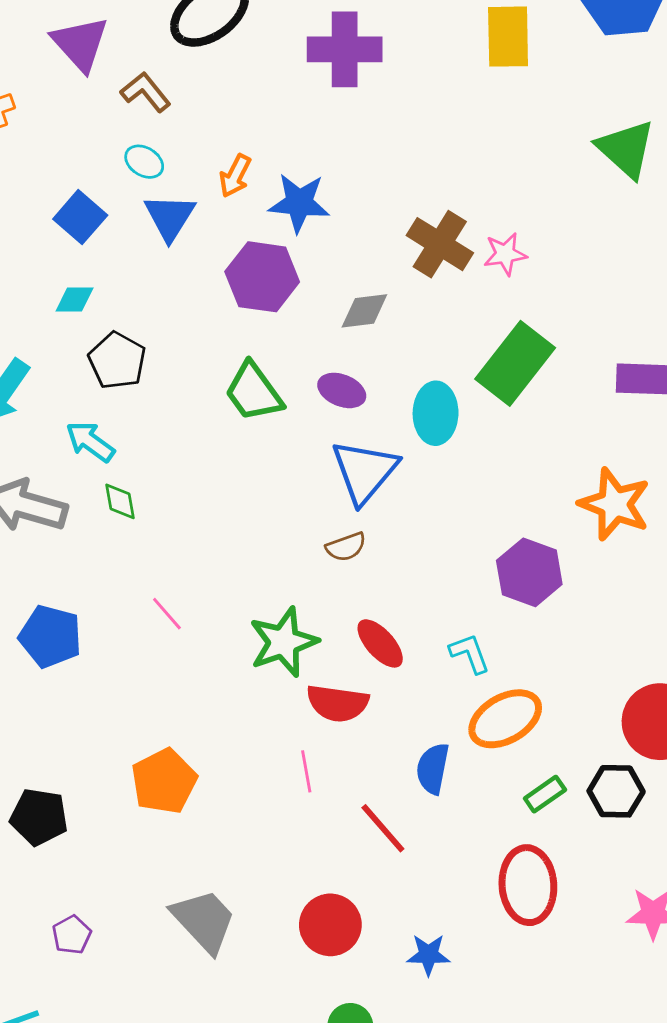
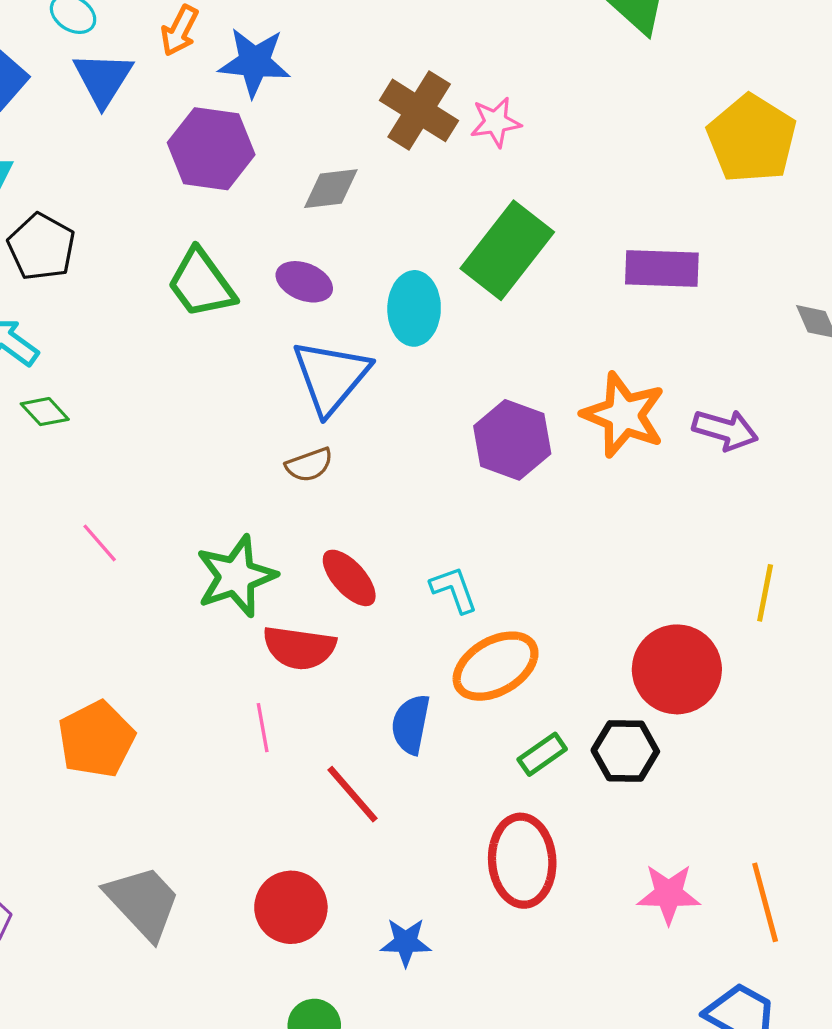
green diamond: (120, 501) -> (45, 412), turned -33
purple hexagon: (529, 572) -> (512, 440), moved

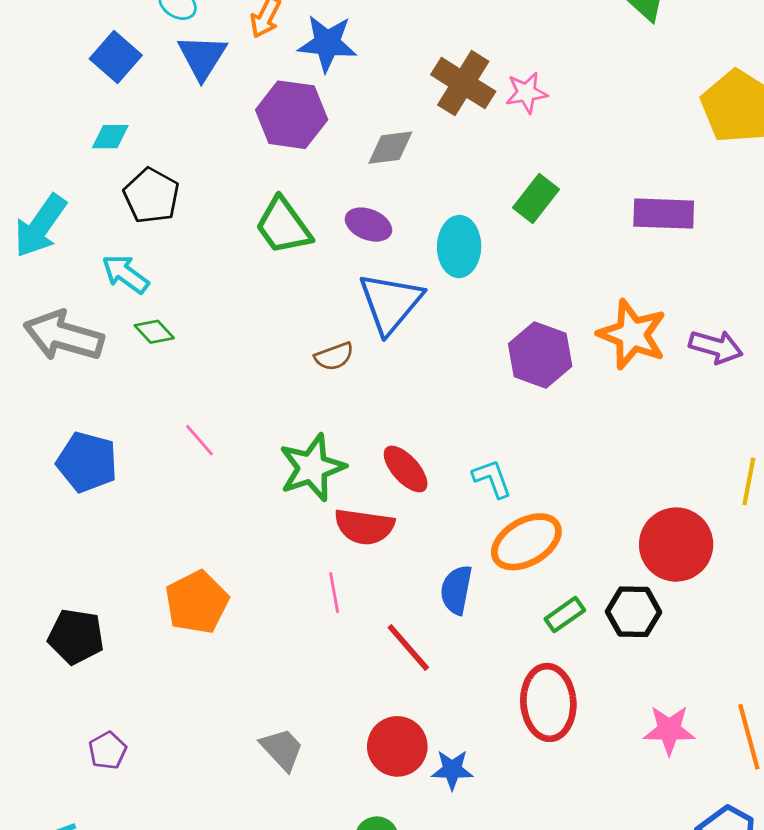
green rectangle: (507, 250) -> (536, 198), size x0.6
brown semicircle: (309, 465) -> (334, 356), moved
gray trapezoid: (143, 902) -> (282, 749), moved, size x0.7
red circle: (291, 907) -> (397, 746), moved

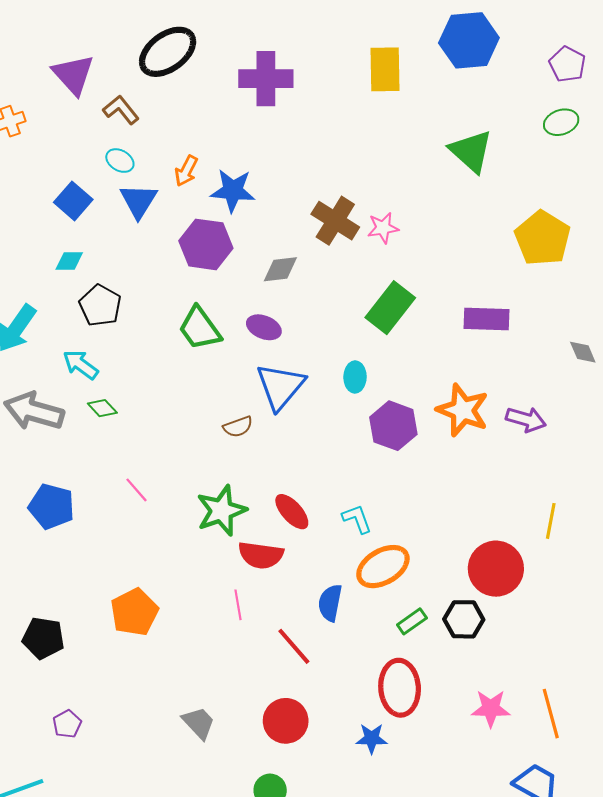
green rectangle: (536, 198) -> (390, 308), size x1.4
cyan ellipse: (459, 247) -> (355, 377), moved, size x0.7
blue star: (452, 770) -> (372, 738), moved

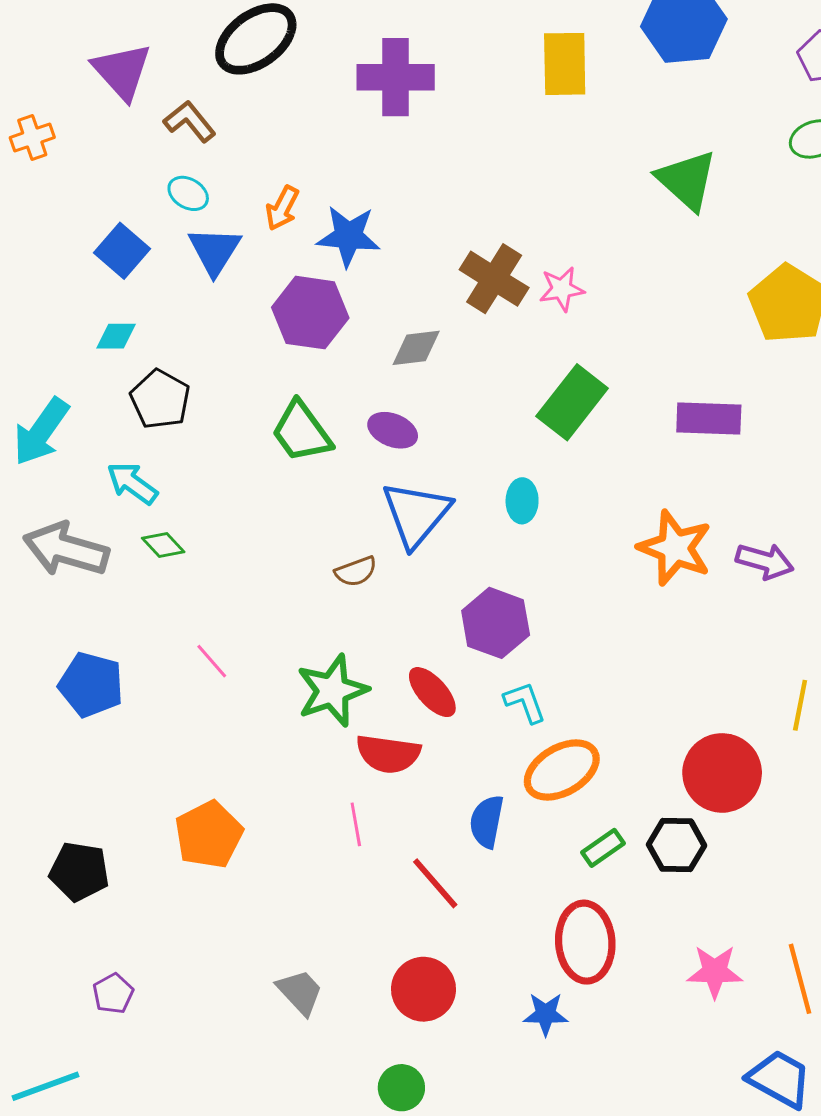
purple hexagon: (393, 426) -> (496, 623), moved

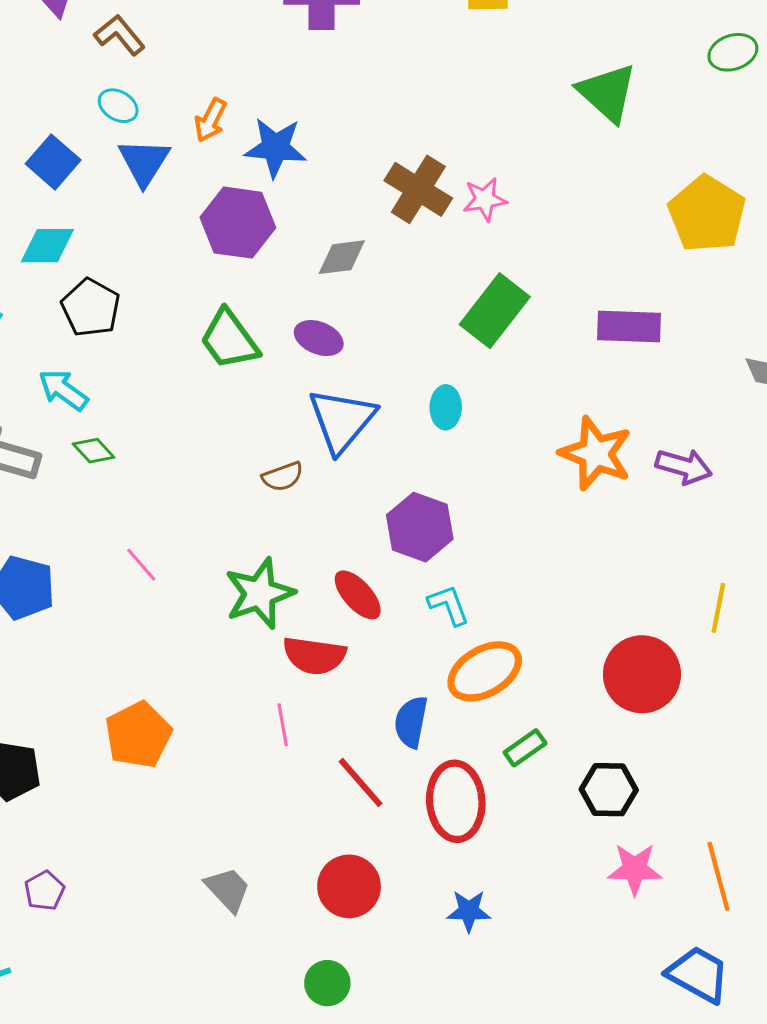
cyan diamond: (116, 336) -> (47, 246), size x1.4
black hexagon: (676, 845) -> (609, 790), moved
red ellipse: (585, 942) -> (456, 801), moved

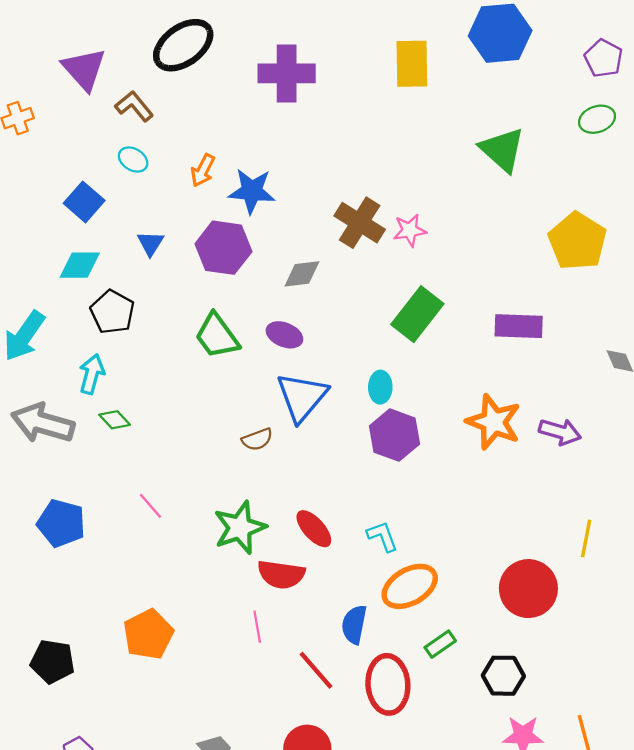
blue triangle: (144, 162) -> (151, 243), moved, size x0.7
cyan arrow: (63, 390) -> (92, 374), turned 69
purple hexagon: (420, 527) -> (394, 435), moved

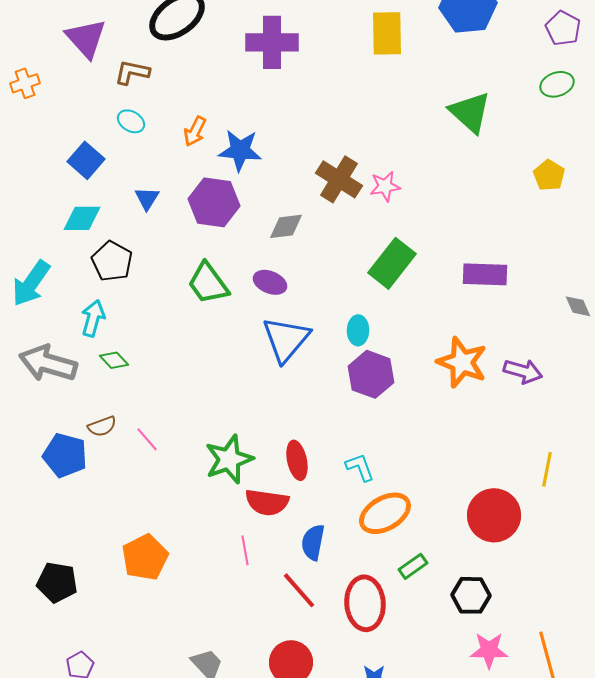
brown L-shape: (134, 106) -> (132, 72), turned -39
yellow pentagon: (577, 241) -> (549, 175), moved, size x0.6
brown semicircle: (257, 439) -> (102, 426), moved
red ellipse: (314, 529) -> (297, 460), turned 30
blue semicircle: (354, 625) -> (313, 542), moved

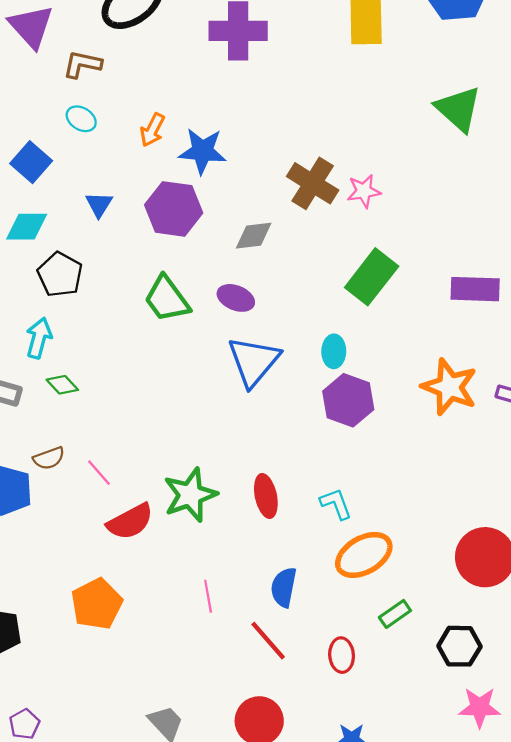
red semicircle: (267, 502) -> (130, 522), moved, turned -36
red ellipse: (365, 603) -> (342, 655), size x0.6

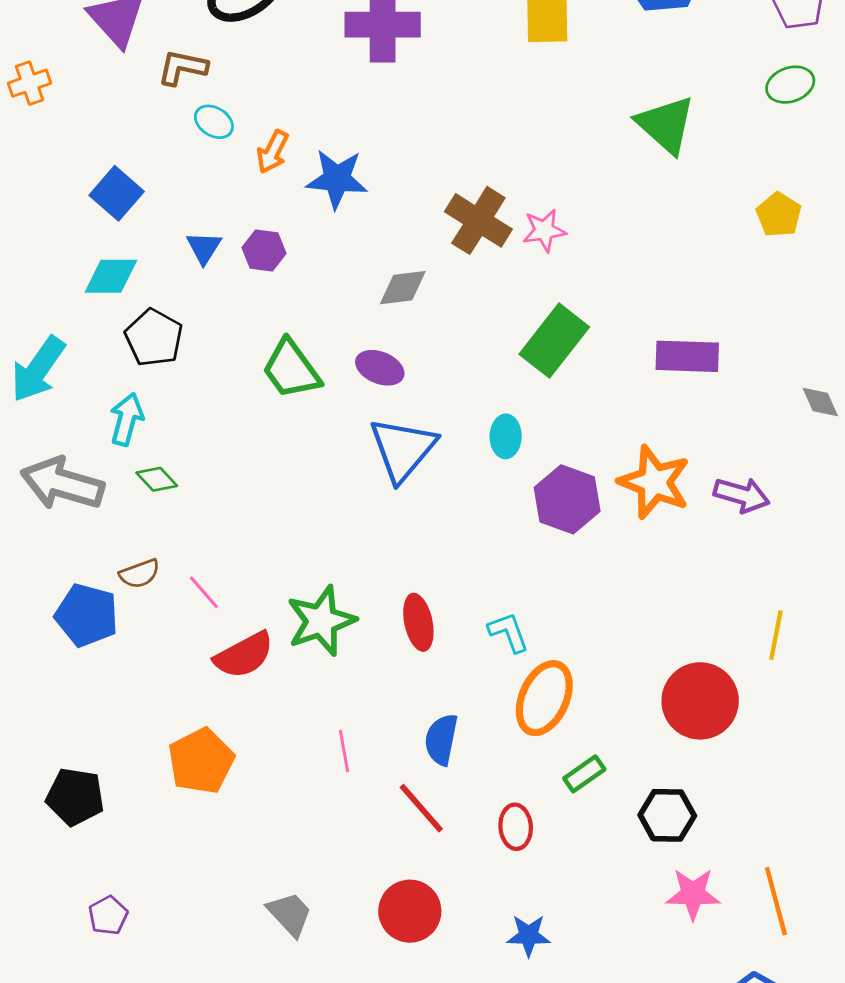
cyan ellipse: (81, 119) -> (214, 122), moved
purple hexagon: (174, 209) -> (264, 250), moved, size x0.6
purple hexagon: (348, 400) -> (567, 499), moved
orange ellipse: (364, 555) -> (544, 698), turned -36

